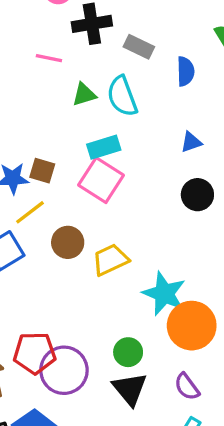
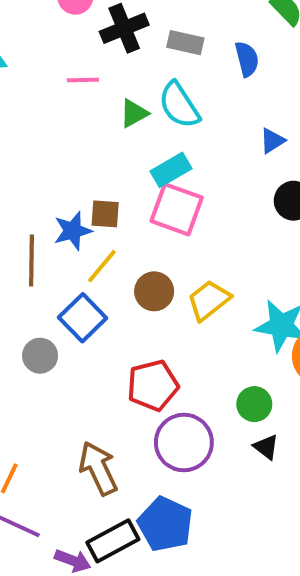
red pentagon: (35, 353) -> (153, 385), moved
black triangle: (130, 389) -> (266, 447), size x0.6

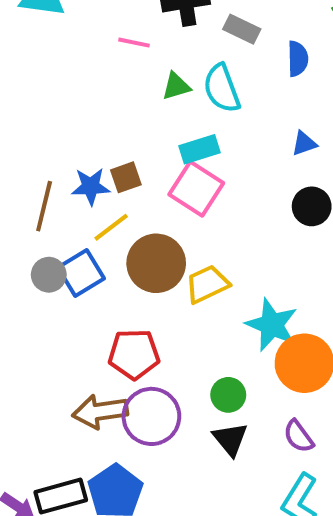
brown square: (105, 214) -> (126, 177), turned -36
brown circle: (154, 291) -> (156, 263), size x1.5
gray circle: (40, 356) -> (49, 275), moved
black triangle: (266, 447) -> (230, 439), size x1.4
brown arrow: (98, 468) -> (100, 412), moved, turned -86

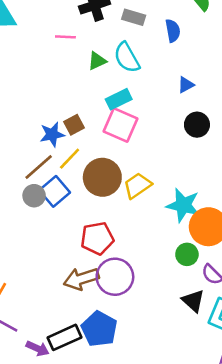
brown line: (44, 206) -> (39, 167), moved, turned 44
green circle: (228, 395) -> (187, 254), moved
black triangle: (230, 439) -> (193, 301), moved

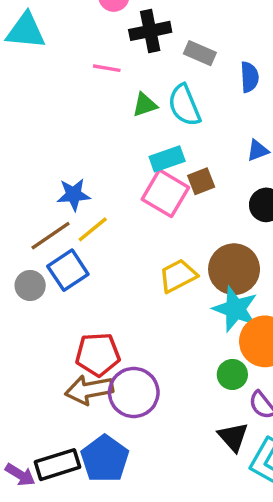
brown square: (74, 125) -> (201, 181), moved
brown circle: (102, 177) -> (234, 269), moved
gray circle: (34, 196) -> (30, 285), moved
red pentagon: (97, 238) -> (98, 354), moved

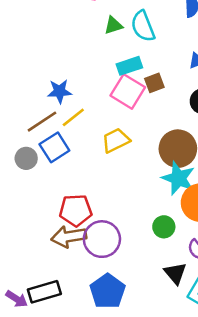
yellow trapezoid: (178, 276) -> (116, 140), moved
green circle: (232, 374) -> (164, 227), moved
blue pentagon: (105, 459) -> (108, 291), moved

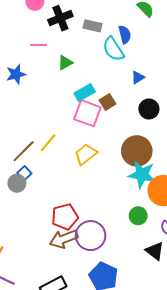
cyan semicircle: (143, 26) -> (113, 49), moved
blue star: (60, 91) -> (16, 74), moved
blue square: (54, 147) -> (24, 173), moved, size x0.6

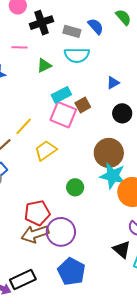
blue semicircle: (125, 35) -> (96, 26), moved, turned -30
cyan semicircle: (113, 49) -> (77, 55), moved, turned -60
yellow line: (48, 143) -> (24, 126), moved
yellow trapezoid: (86, 154) -> (46, 150), moved
green circle: (138, 216) -> (75, 187), moved

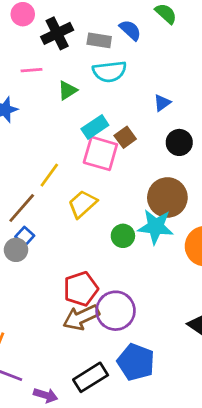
cyan star: (113, 176) -> (156, 227), moved
green circle: (75, 187) -> (123, 236), moved
black rectangle: (23, 279) -> (91, 377), moved

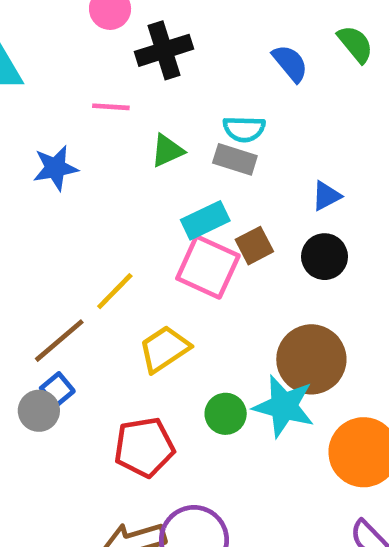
gray rectangle: (99, 40) -> (235, 159), moved
cyan semicircle: (109, 72) -> (244, 129), size x0.7
black circle: (179, 142) -> (325, 257), moved
red pentagon: (81, 289) -> (144, 447), moved

